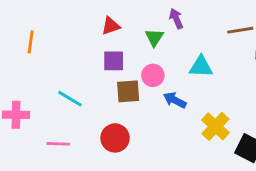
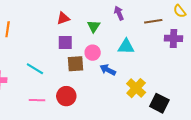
purple arrow: (176, 19) -> (119, 13), moved
pink line: (58, 144) -> (37, 100), moved

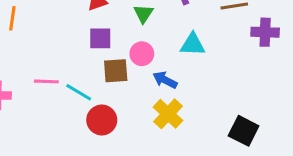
cyan line: (35, 69) -> (79, 92), moved
yellow cross: (136, 88) -> (168, 114), moved
pink line: (37, 100) -> (46, 81), moved

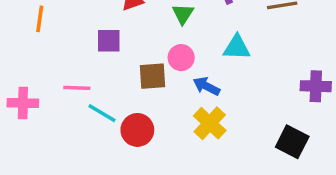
purple cross: (265, 32) -> (316, 86), moved
purple square: (100, 38) -> (109, 41), moved
cyan line: (79, 92) -> (102, 113), moved

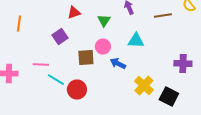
purple square: (109, 41) -> (60, 37), turned -35
yellow cross: (210, 123) -> (144, 86), moved

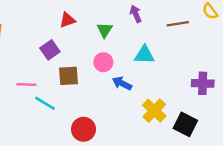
brown square: (86, 58) -> (69, 76), moved
red circle: (77, 90) -> (83, 129), moved

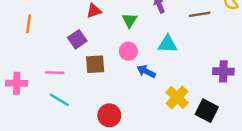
cyan line: (45, 103) -> (59, 100), moved

